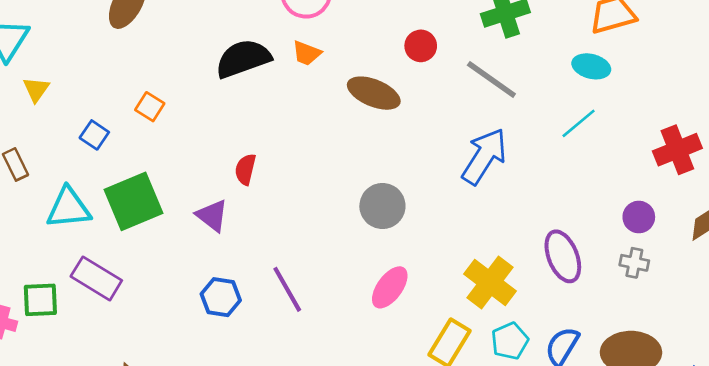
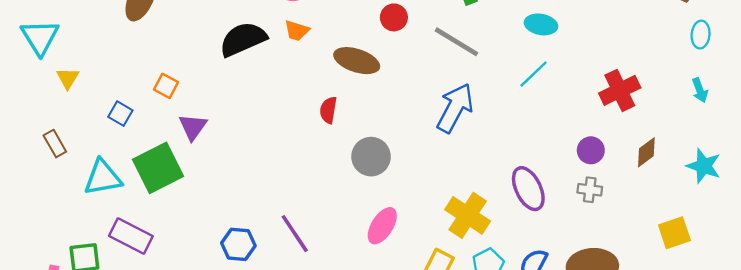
red semicircle: (245, 169) -> (328, 110), moved
purple triangle: (212, 216) -> (193, 127), moved, turned 32

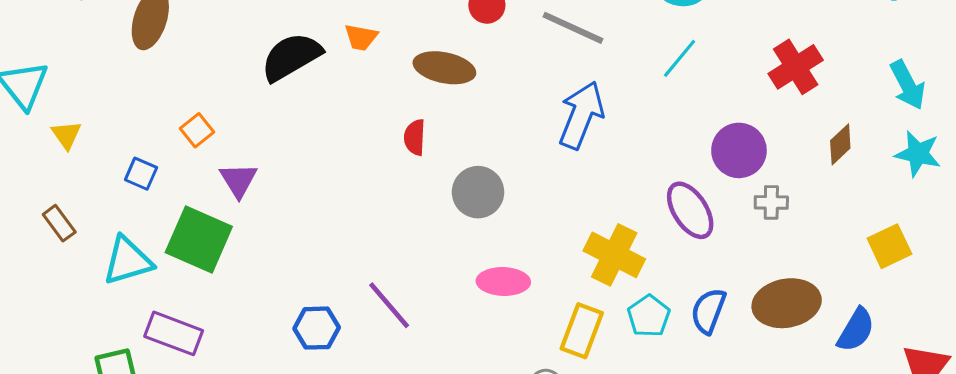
orange square: (166, 86) -> (197, 130), turned 30
cyan arrow: (700, 90) -> (908, 85), moved, size x1.5
purple circle: (591, 150) -> (739, 150), moved, size x1.5
green square: (158, 168) -> (199, 240), turned -33
pink ellipse: (382, 226) -> (503, 282), turned 66

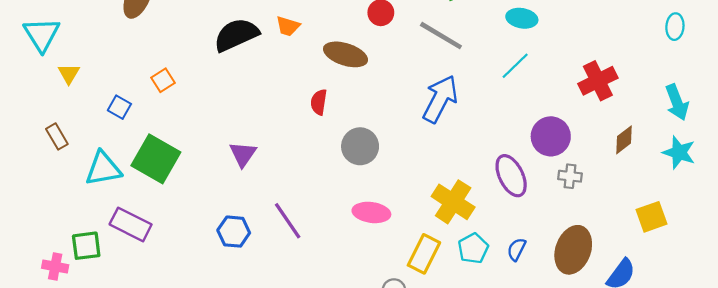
purple triangle: (238, 180) -> (243, 154), moved
brown ellipse: (787, 303) -> (573, 250), turned -66
blue semicircle: (708, 311) -> (516, 249), size x0.7

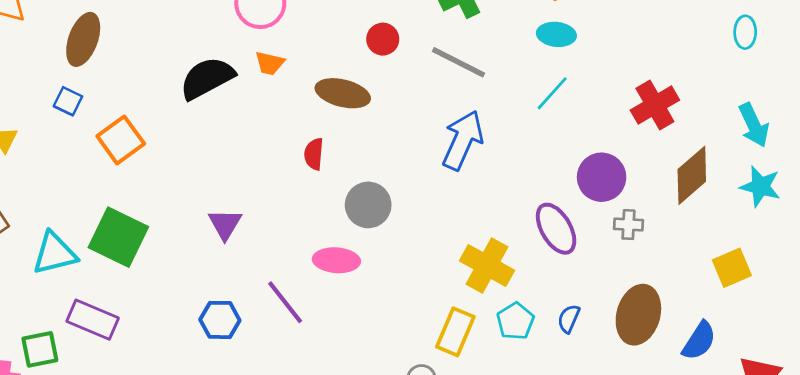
orange square: (163, 80) -> (121, 140), size x1.6
blue square: (119, 107) -> (68, 101), moved
brown diamond: (624, 140) -> (692, 175), size x1.6
pink ellipse: (371, 212) -> (336, 260), moved

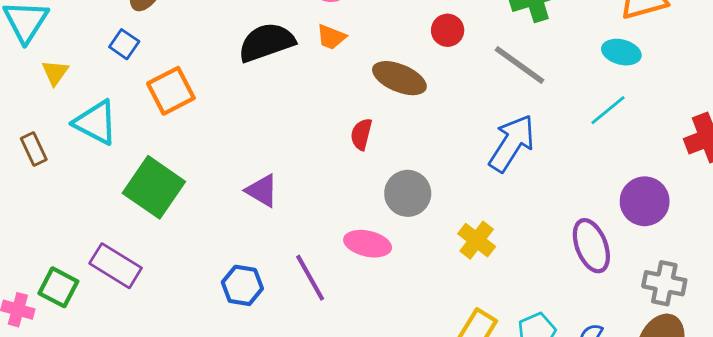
purple triangle: (225, 224) -> (262, 191), turned -39
gray cross: (628, 225) -> (664, 283), moved, size x1.4
cyan triangle: (54, 253) -> (96, 122), moved, turned 33
yellow cross: (487, 266) -> (477, 240), moved, size x0.7
green square: (40, 349) -> (58, 287), turned 30

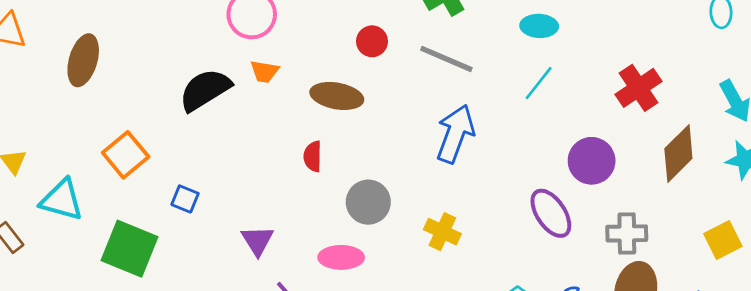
blue square: (124, 44) -> (185, 199), moved
purple triangle: (262, 191) -> (257, 241), moved, turned 40

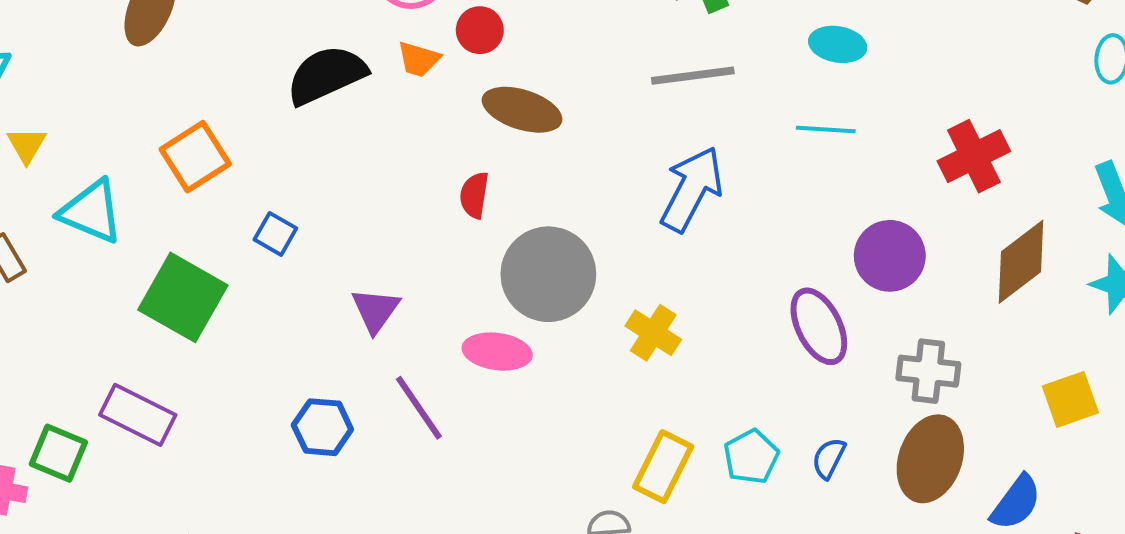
red circle: (372, 41) -> (480, 30), moved
gray line: (446, 59) -> (693, 76), turned -38
cyan line: (539, 83) -> (826, 129), turned 48
gray circle: (368, 202) -> (548, 274), size x1.4

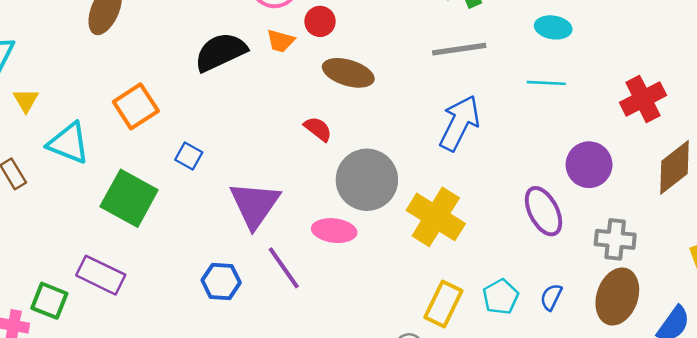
red semicircle: (474, 195) -> (318, 129), turned 120
purple triangle: (375, 310) -> (255, 205), size x1.6
yellow cross: (653, 333) -> (436, 217), size x1.6

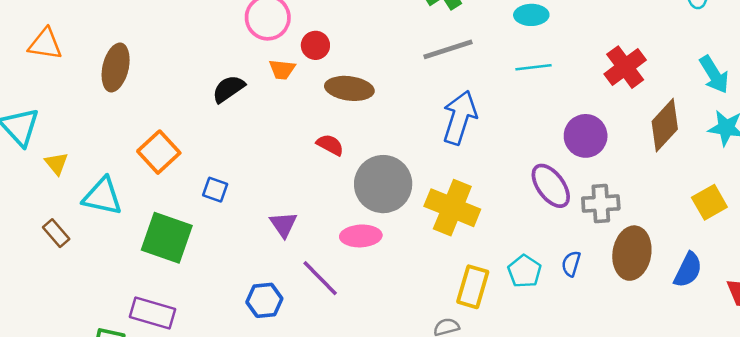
black semicircle: (221, 52) -> (228, 89), size x0.7
purple triangle: (255, 205) -> (283, 224), size x0.6
gray cross: (615, 239) -> (601, 204), moved

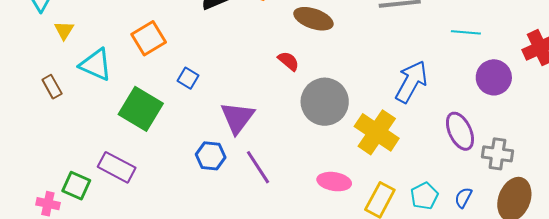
blue arrow: (460, 117) -> (411, 82), moved
purple circle: (586, 136) -> (494, 77), moved
purple triangle: (283, 224) -> (237, 118), size x1.5
pink ellipse: (361, 236) -> (334, 182), moved
blue hexagon: (264, 300) -> (211, 156), moved

